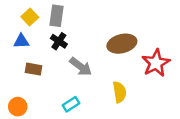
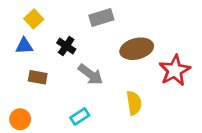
gray rectangle: (56, 16) -> (101, 18), moved, turned 65

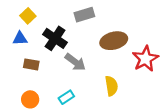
black cross: (66, 46) -> (55, 38), size x1.5
orange circle: (20, 119) -> (30, 99), moved

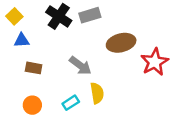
yellow square: (28, 16) -> (14, 16), moved
black cross: (55, 38) -> (59, 16), moved
yellow semicircle: (111, 86) -> (97, 93), moved

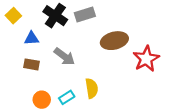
blue triangle: (22, 40) -> (31, 38), moved
gray arrow: (80, 66) -> (64, 56), moved
orange circle: (32, 105) -> (42, 100), moved

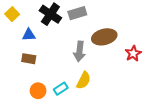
gray arrow: (64, 56) -> (79, 51), moved, turned 60
red star: (146, 59) -> (133, 53), size x0.7
yellow semicircle: (92, 88) -> (84, 80), turned 36

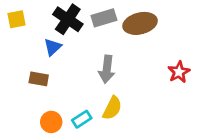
yellow square: (12, 14) -> (17, 19), turned 32
blue triangle: (29, 35) -> (53, 47), moved, turned -40
brown ellipse: (104, 37) -> (140, 23), moved

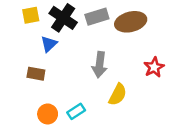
yellow square: (17, 19) -> (31, 15), moved
red star: (179, 72) -> (154, 67), moved
yellow semicircle: (112, 108) -> (118, 95), moved

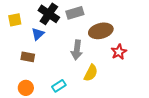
yellow square: (31, 15) -> (15, 20), moved
brown ellipse: (131, 22) -> (101, 31), moved
orange circle: (48, 114) -> (26, 88), moved

